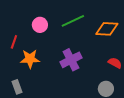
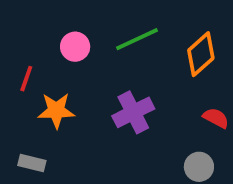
orange diamond: (107, 29) -> (201, 54), turned -45
gray rectangle: (17, 87) -> (32, 163), turned -56

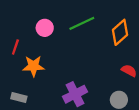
purple cross: (133, 112) -> (75, 94), moved

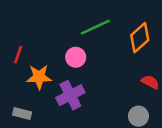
pink circle: (45, 28) -> (76, 57), moved
purple cross: (75, 94) -> (70, 95), moved

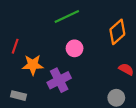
green line: (95, 27) -> (67, 16), moved
pink circle: (76, 57) -> (75, 48), moved

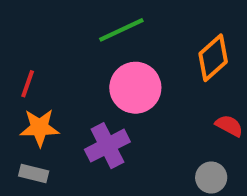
pink circle: (75, 48) -> (135, 88), size x1.6
orange star: (33, 65) -> (40, 128), moved

